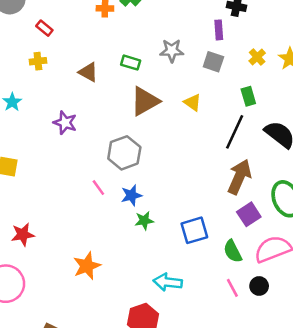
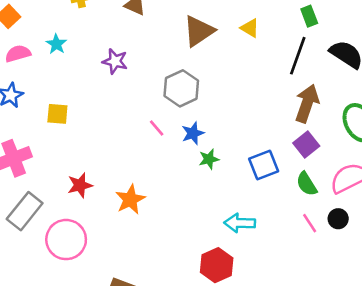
purple square: (249, 214) -> (306, 144), moved
orange star: (87, 266) -> (130, 199), moved

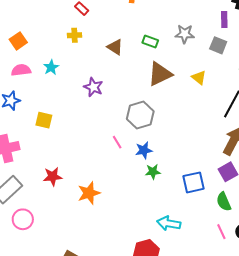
pink circle: (66, 240) -> (23, 219), moved, size x0.7

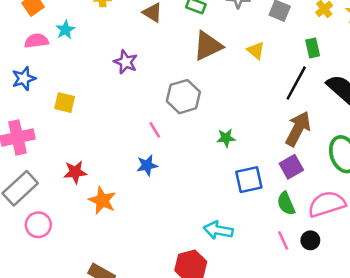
cyan star: (51, 67) -> (65, 30), moved
blue star: (144, 150) -> (147, 165), moved
green star: (153, 172) -> (226, 138), moved
orange star: (89, 193) -> (102, 200), moved, turned -30

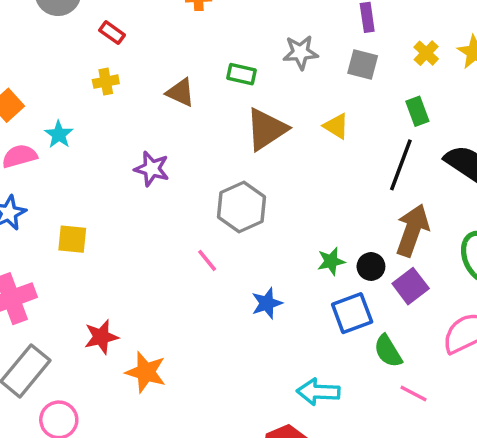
green star: (226, 138) -> (331, 261), moved
blue star: (147, 165) -> (267, 303), moved
green semicircle: (286, 204) -> (388, 351), moved
pink line: (283, 240) -> (413, 394), turned -30
black circle: (310, 240) -> (371, 266), moved

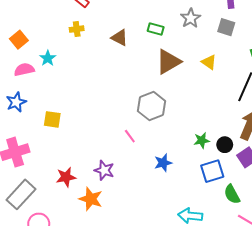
gray star: (300, 52) -> (191, 18), turned -30
purple star: (152, 169) -> (104, 170), moved

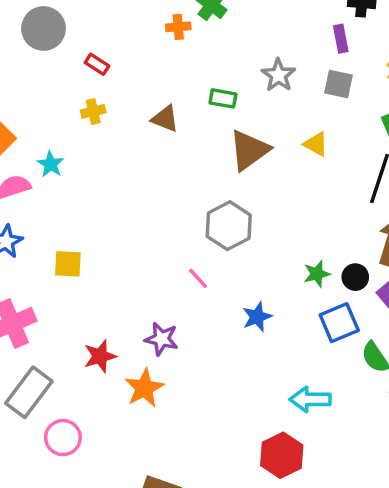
orange star: (91, 199) -> (144, 388), turned 30

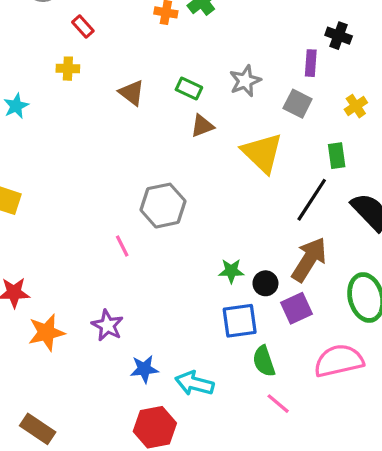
yellow triangle: (316, 144) -> (262, 153), size x1.8
brown triangle: (249, 150) -> (202, 126), moved, size x0.6
blue star: (257, 317) -> (144, 369), moved
purple star: (162, 339) -> (107, 325), moved

